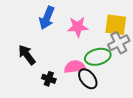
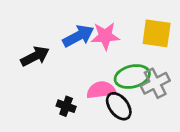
blue arrow: (47, 18) -> (78, 36), moved, turned -140
gray cross: (119, 43) -> (155, 83), moved
black arrow: (27, 55) -> (35, 56), moved, turned 100

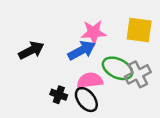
blue arrow: (78, 36) -> (82, 50), moved
green ellipse: (132, 77) -> (118, 68), turned 40
black ellipse: (119, 106) -> (86, 100), moved

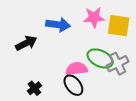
pink star: (94, 32) -> (94, 17), moved
blue arrow: (82, 50) -> (58, 25), moved, turned 35
black cross: (59, 95) -> (34, 88), moved, turned 32

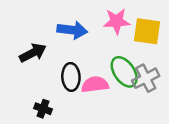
green ellipse: (100, 58) -> (124, 72), turned 30
black ellipse: (73, 85) -> (71, 77), moved, turned 35
black cross: (34, 88) -> (43, 109), turned -32

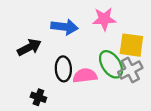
yellow square: (147, 31) -> (131, 45), moved

